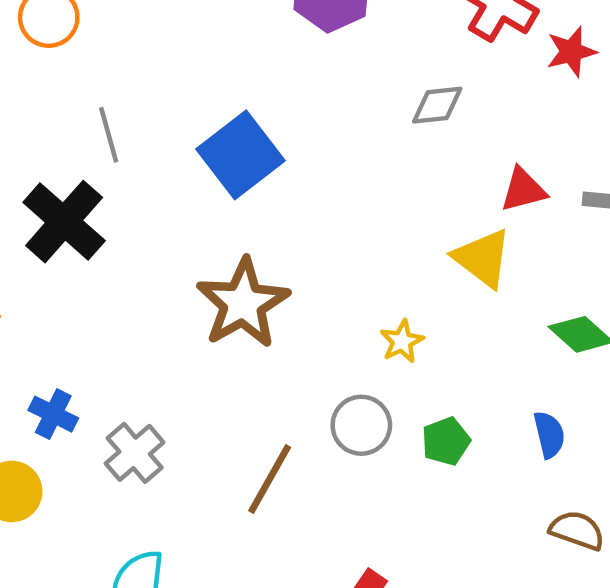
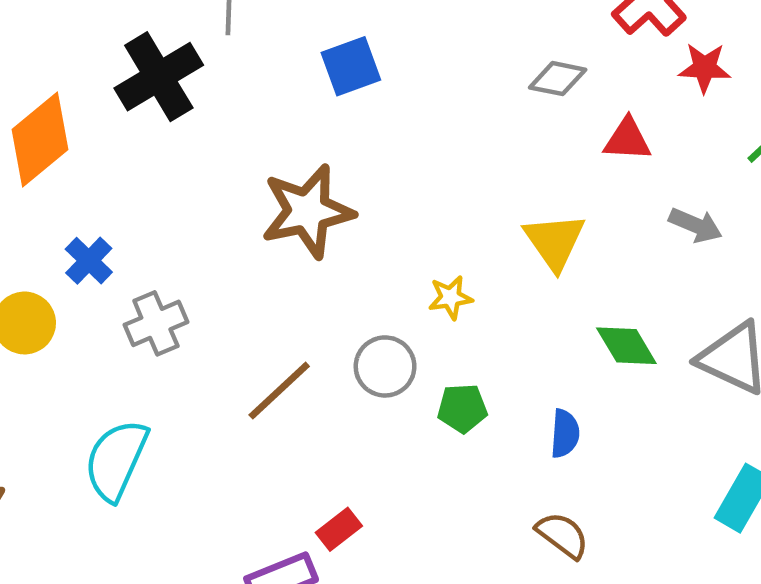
blue square: (240, 155) -> (351, 66), size x0.7
red triangle: (523, 190) -> (627, 139), moved

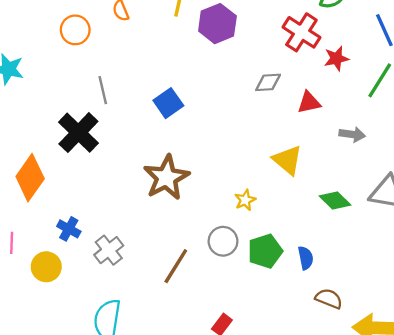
green pentagon: (462, 408) -> (265, 251), size x1.4
blue semicircle: (565, 434) -> (306, 258), moved

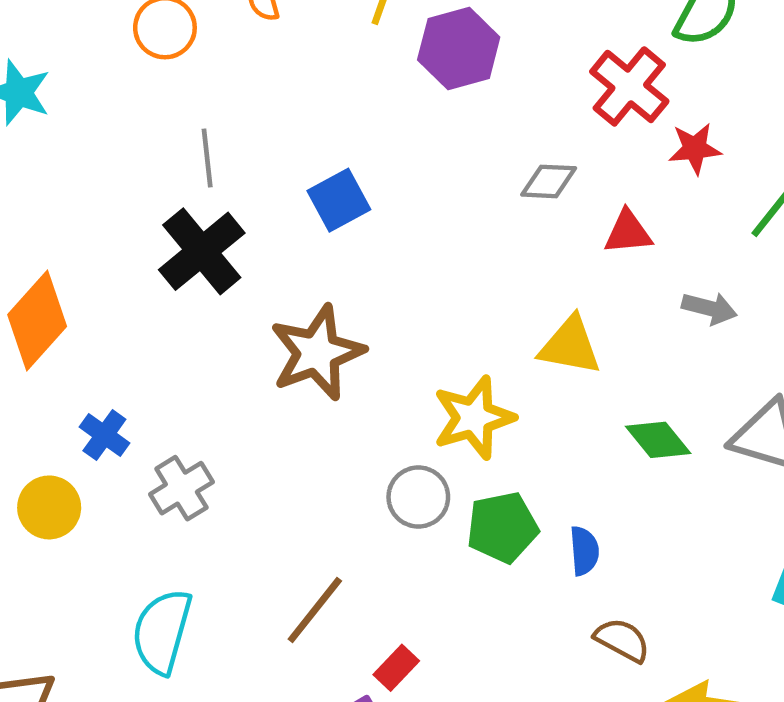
black cross: (78, 133) -> (202, 251), moved
yellow triangle: (287, 160) -> (570, 346), turned -36
yellow star: (245, 200) -> (474, 418), size x1.8
brown line: (176, 266) -> (315, 610), moved

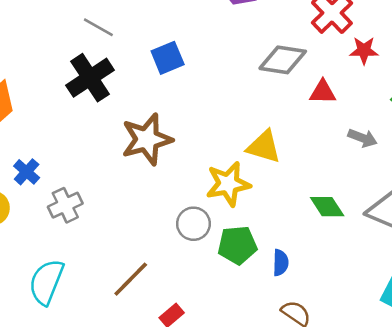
gray line: (207, 158) -> (98, 27), turned -60
gray diamond: (549, 181) -> (283, 60), size x1.5
yellow triangle: (570, 346) -> (264, 147), moved

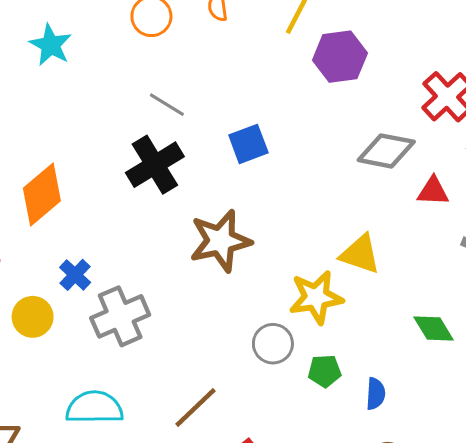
gray cross: (65, 205) -> (120, 316), size x1.4
green pentagon: (237, 245) -> (325, 371), size x0.7
cyan semicircle: (46, 282) -> (94, 408), turned 66

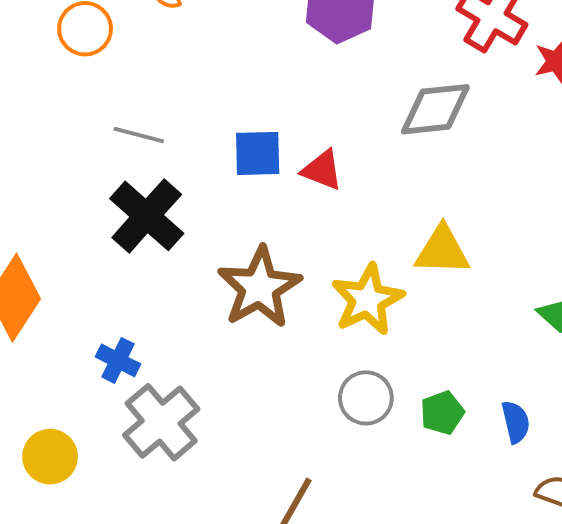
blue square: (248, 144) -> (258, 153), turned 36
red triangle: (433, 191) -> (322, 170), moved, turned 36
blue cross: (75, 275) -> (118, 360), moved
yellow star: (316, 297) -> (367, 300), moved

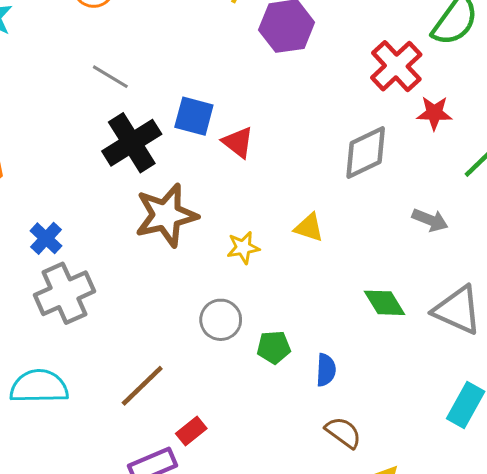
gray diamond: (435, 109) -> (366, 153), moved, turned -36
black cross: (147, 216) -> (132, 143), moved
yellow triangle: (442, 250) -> (309, 228), size x0.7
yellow star: (367, 300) -> (243, 248), size x0.6

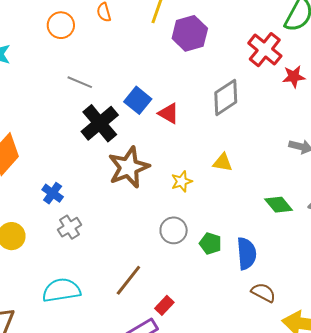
blue square: (194, 116) -> (138, 100), turned 32
gray diamond: (366, 153) -> (226, 97), moved
gray cross: (64, 293) -> (70, 227), size x0.6
green pentagon: (274, 347) -> (210, 243), turned 30
blue semicircle: (326, 370) -> (246, 254), size x1.5

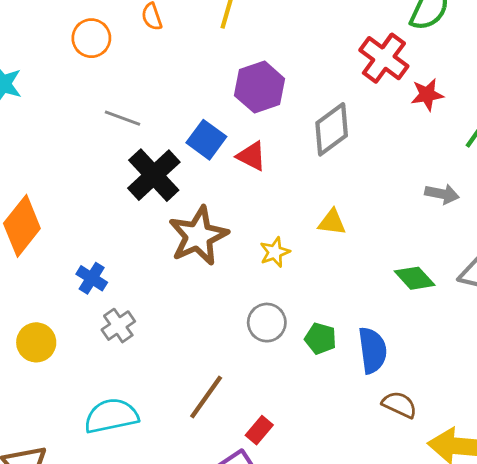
purple hexagon: (190, 33) -> (260, 87), moved

